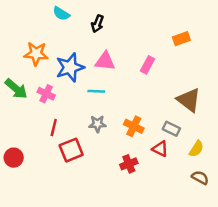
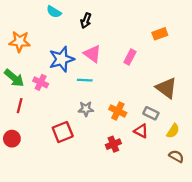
orange star: (36, 54) -> (20, 42), moved
pink triangle: (105, 61) -> (92, 54), turned 30
red line: (54, 128) -> (20, 106), moved

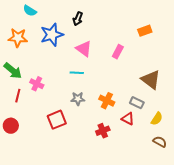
cyan semicircle: (54, 12) -> (30, 11), moved
blue star: (62, 59) -> (52, 35), moved
pink cross: (41, 82) -> (37, 84), moved

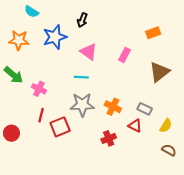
brown triangle: (151, 80) -> (159, 72), moved, turned 45
red line: (18, 96) -> (41, 115), moved
gray star: (78, 99) -> (82, 105), size x1.6

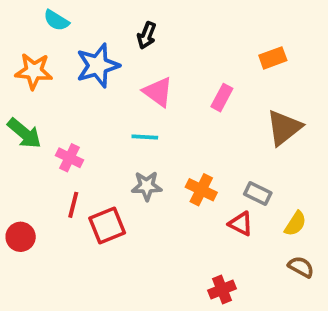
gray star: (82, 105) -> (147, 186), size x0.7
red cross: (109, 138) -> (222, 289), moved

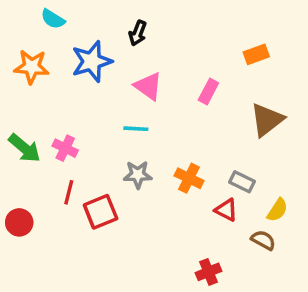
green arrow: (24, 133) -> (25, 148), moved
brown semicircle: (301, 267) -> (263, 240), moved

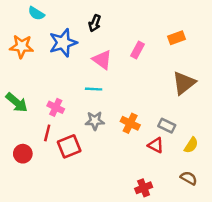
pink rectangle: (208, 92) -> (137, 50), moved
pink cross: (65, 148) -> (56, 107), moved
red circle: (19, 222) -> (23, 154), moved
brown semicircle: (263, 240) -> (189, 178), moved

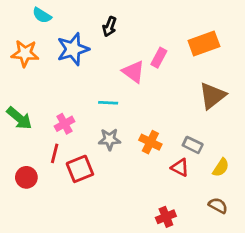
orange rectangle: (176, 38) -> (204, 43), size x1.5
pink triangle: (102, 60) -> (133, 72), moved
pink cross: (56, 107) -> (64, 124), turned 35

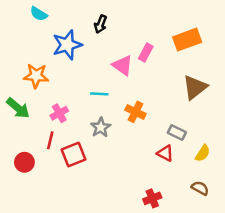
orange star: (25, 53) -> (36, 76), moved
gray star: (110, 139) -> (101, 127), turned -30
orange cross: (150, 142) -> (135, 112), moved

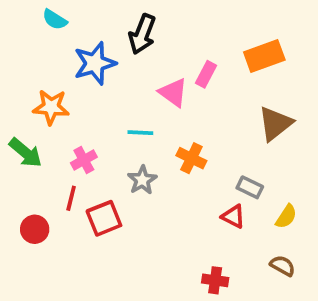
black arrow: (101, 24) -> (142, 34), size x1.5
red cross: (152, 198) -> (215, 280), turned 30

